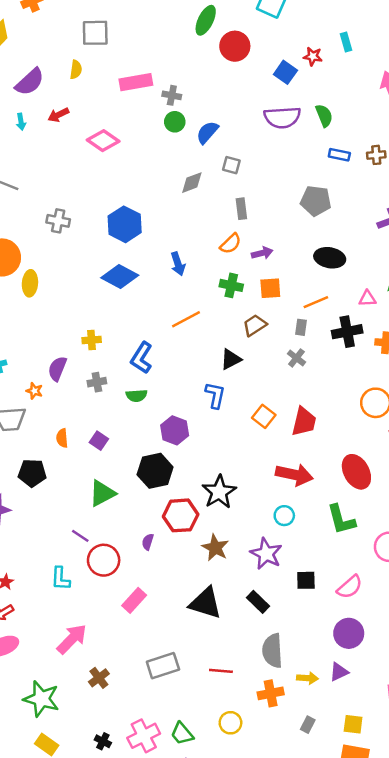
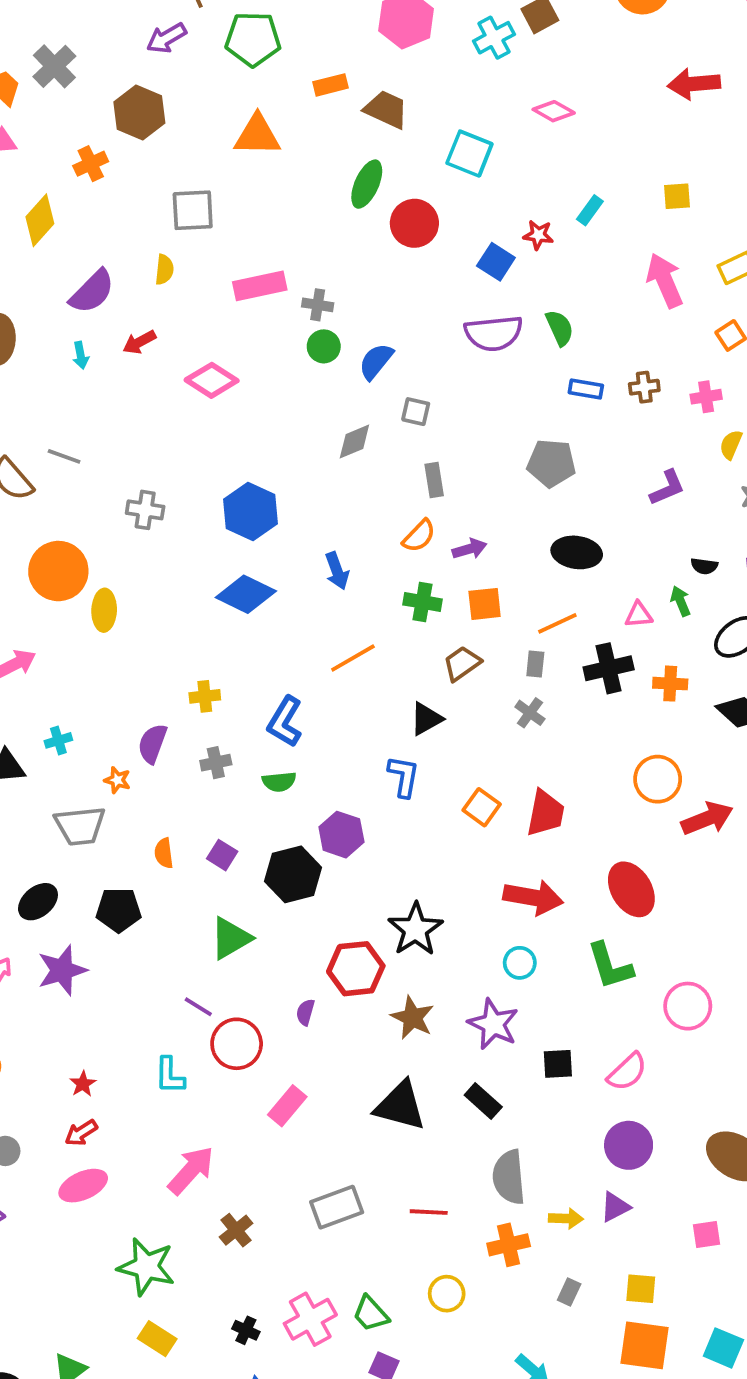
cyan rectangle: (346, 42) -> (590, 210), turned 54
black hexagon: (155, 471) -> (293, 874), moved

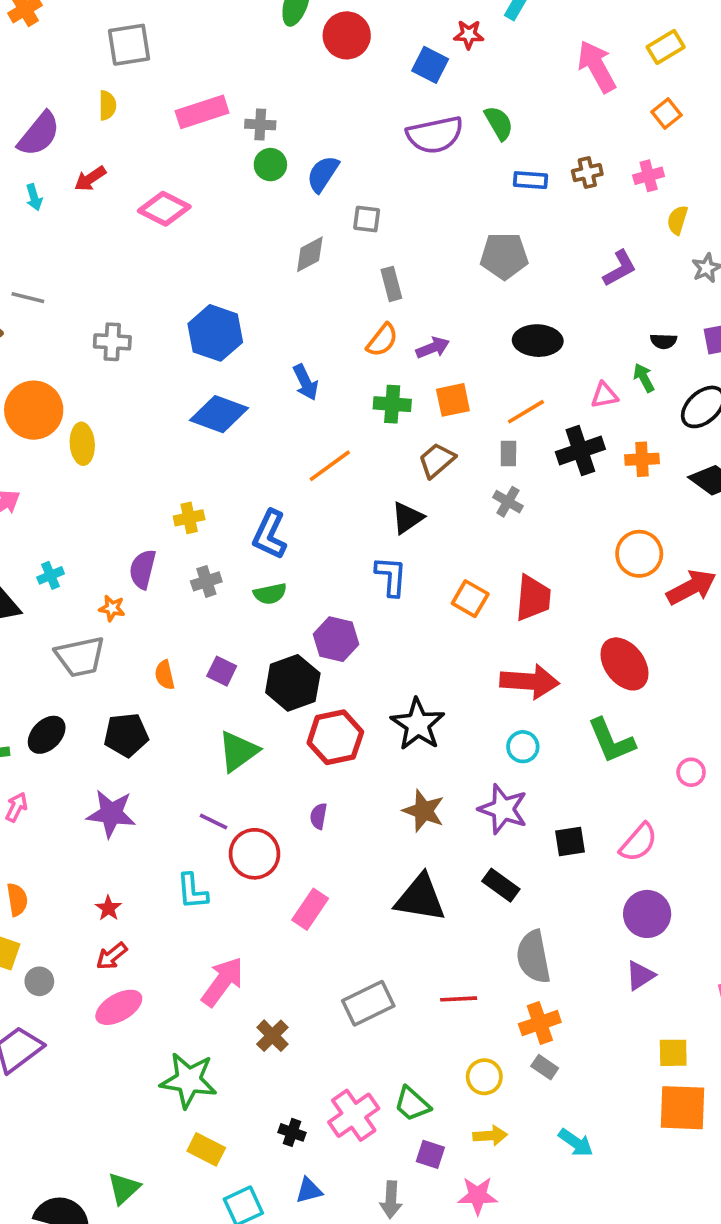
red hexagon: (356, 969) -> (335, 737), moved
purple star: (62, 970) -> (111, 814), moved, turned 30
pink circle: (688, 1006) -> (691, 772), size x0.6
yellow arrow: (566, 1219) -> (490, 1136), moved
gray rectangle: (569, 1292) -> (545, 1067), moved, turned -75

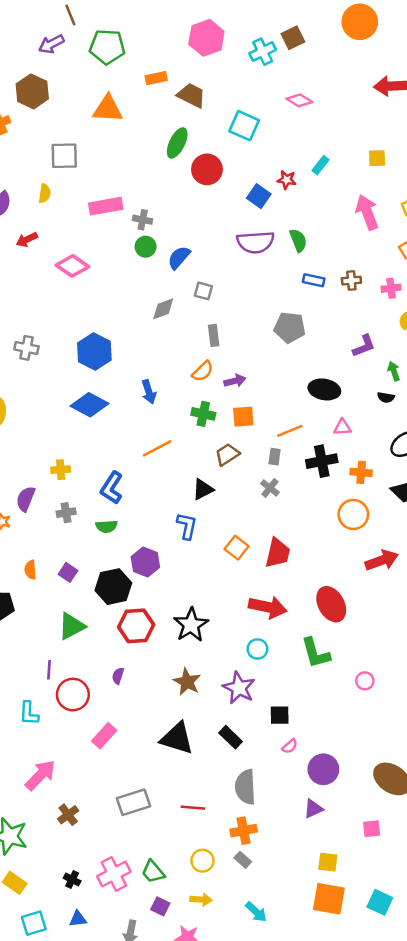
black ellipse: (538, 341) -> (324, 389), moved
green arrow: (644, 378) -> (394, 371), moved
orange circle: (639, 554) -> (353, 514), moved
purple line: (213, 821) -> (49, 670), turned 60
pink semicircle: (639, 842) -> (290, 746), moved, size x0.6

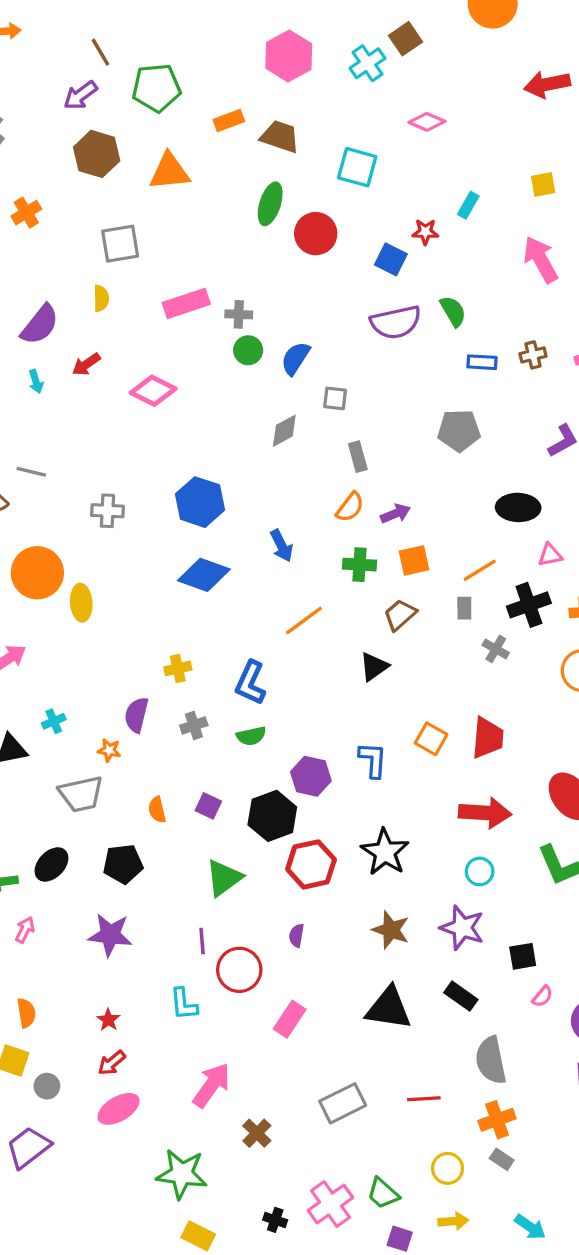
brown hexagon: (32, 91) -> (97, 154), moved
gray cross: (270, 488) -> (496, 649), moved
blue L-shape: (187, 526) -> (373, 760), moved

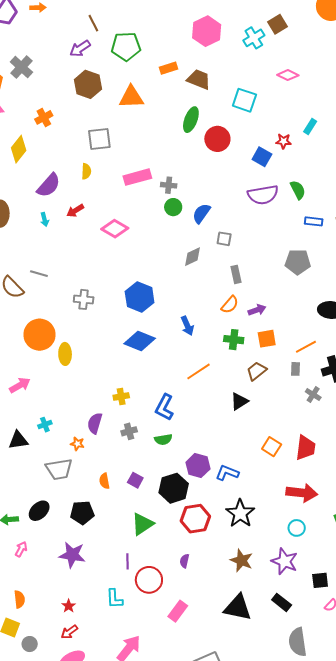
blue L-shape: (373, 760) -> (227, 473), moved, turned -75

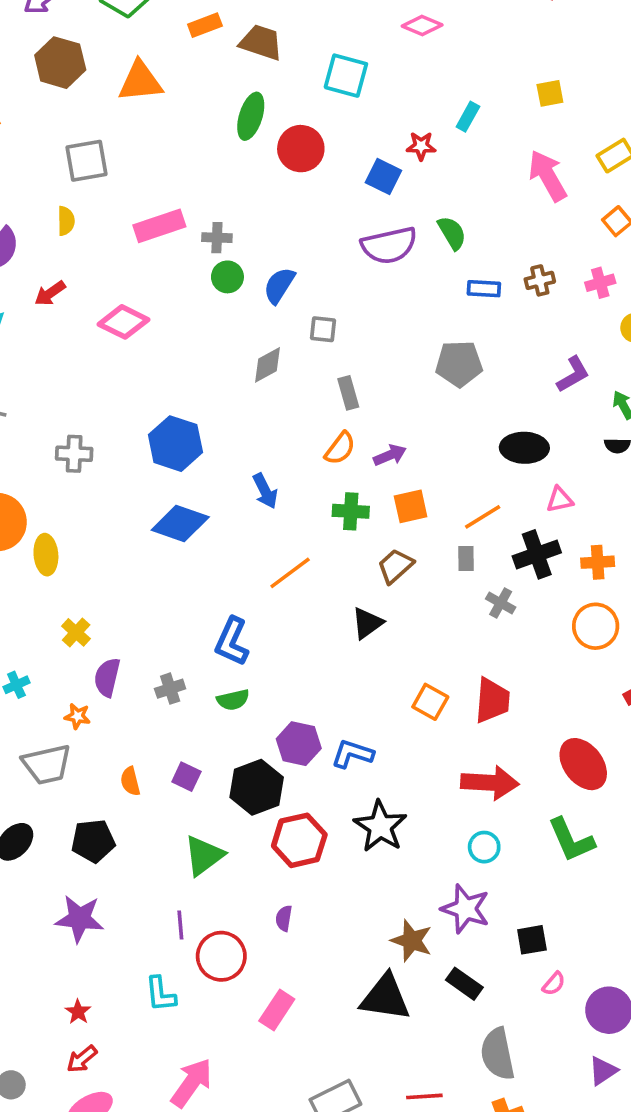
yellow cross: (121, 397) -> (76, 632), moved, turned -35
brown star: (241, 560) -> (412, 941), moved

